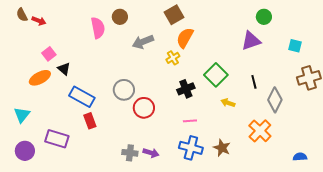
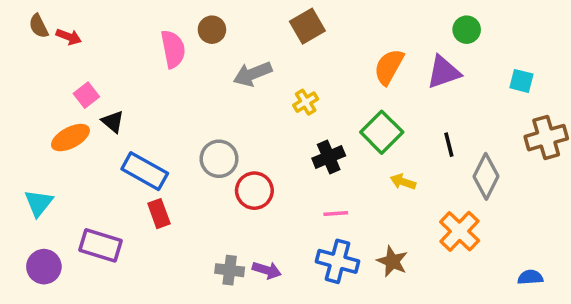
orange semicircle: (185, 38) -> (389, 67), moved

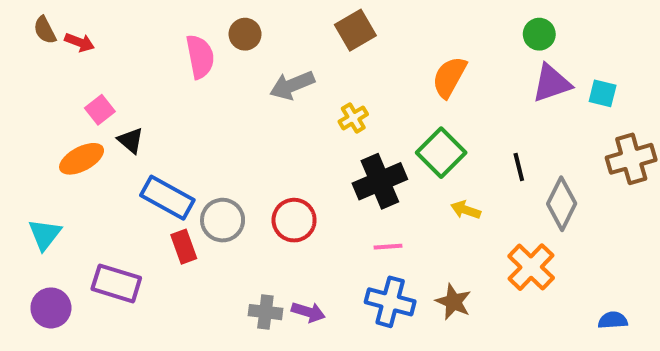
purple triangle: (444, 72) -> (551, 83), moved
black cross: (329, 157) -> (380, 181), size x1.4
gray circle: (219, 159) -> (223, 220), moved

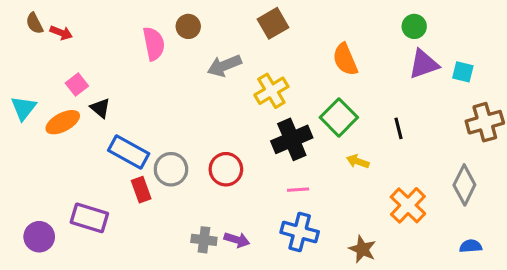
orange semicircle: (449, 77) -> (345, 59), turned -52
yellow cross: (353, 118) -> (271, 91), size x1.5
gray diamond: (562, 204) -> (464, 185), moved
cyan triangle: (45, 234) -> (23, 108), moved
brown star: (453, 302) -> (362, 249), moved

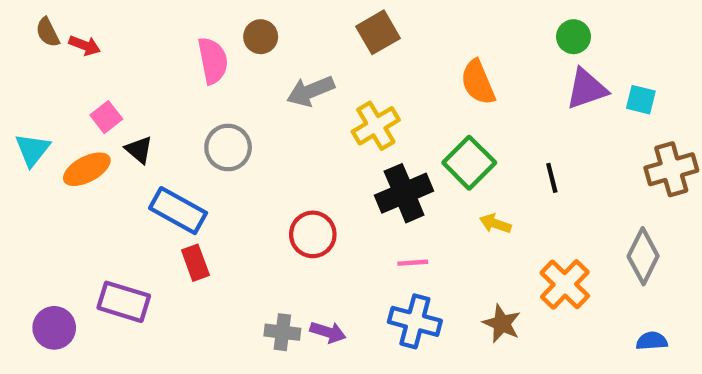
gray circle: (171, 169) -> (228, 147), moved
brown star: (362, 249) -> (502, 324), moved

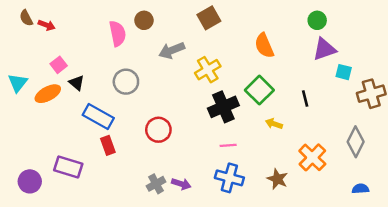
cyan square: (641, 100) -> (344, 72), moved
red circle: (313, 234) -> (158, 130), moved
gray cross: (282, 332) -> (156, 184), turned -36

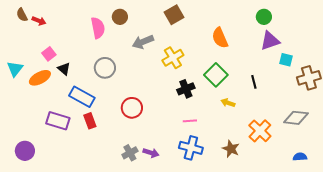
black cross: (223, 107) -> (186, 89), size x0.7
gray diamond: (356, 142) -> (296, 118), turned 70
purple rectangle: (68, 167) -> (58, 121), moved

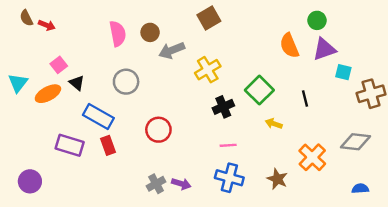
brown circle: (120, 17) -> (150, 32), moved
orange semicircle: (220, 38) -> (289, 46), moved

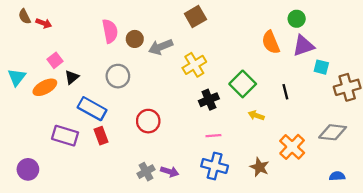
brown circle: (150, 32) -> (135, 39), moved
black triangle: (77, 83) -> (72, 77), turned 40

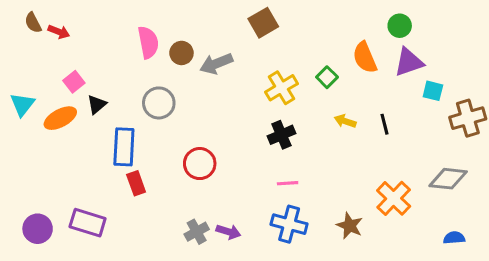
yellow cross: (194, 65) -> (281, 88), moved
green square: (243, 84) -> (327, 77), moved, size x0.6
blue rectangle: (92, 109) -> (124, 147), turned 64
yellow arrow: (256, 115) -> (345, 121), moved
purple rectangle: (65, 136) -> (88, 223), moved

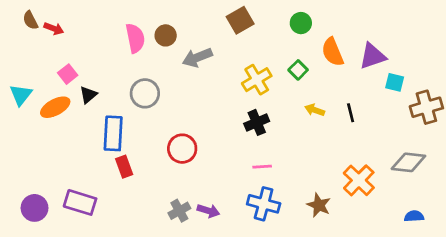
green circle: (400, 26) -> (301, 23), moved
brown circle: (181, 53) -> (166, 35), moved

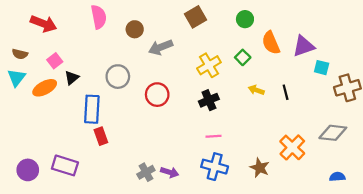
brown semicircle: (30, 20) -> (20, 54), moved, turned -49
red arrow: (54, 29) -> (44, 24), size x1.6
pink semicircle: (135, 38) -> (99, 17), moved
red circle: (182, 149) -> (157, 95), moved

